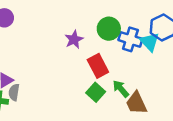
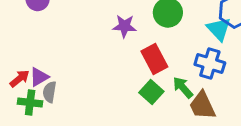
purple star: (74, 39) -> (124, 26), turned 30
blue cross: (130, 39) -> (210, 64), moved

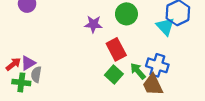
blue cross: (210, 64) -> (157, 65), moved

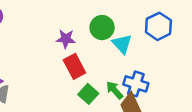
cyan triangle: (165, 26) -> (122, 44), moved
red rectangle: (116, 49) -> (74, 66), moved

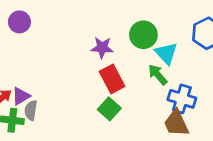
green arrow: (115, 90) -> (158, 75), moved
green square: (88, 94) -> (109, 109), moved

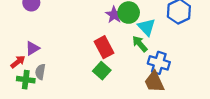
purple star: (102, 48) -> (114, 15), moved, turned 30
purple triangle: (21, 96) -> (32, 48), moved

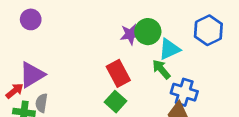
purple star: (114, 15) -> (130, 34), turned 30
cyan triangle: (147, 27) -> (169, 49), turned 48
purple triangle: (32, 48) -> (32, 75), size x1.5

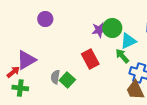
purple circle: (31, 19) -> (45, 19), moved
green square: (116, 102) -> (67, 80), moved
gray semicircle: (41, 103) -> (55, 77), moved

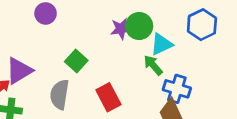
red rectangle: (90, 59) -> (108, 97), moved
gray semicircle: (55, 77) -> (60, 94), size x1.5
green square: (67, 80) -> (76, 61), moved

